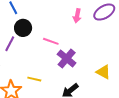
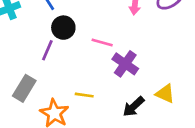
yellow triangle: (103, 72) -> (165, 94), moved

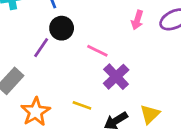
yellow triangle: (165, 94) -> (150, 114), turned 40
yellow line: (84, 95) -> (82, 105), moved

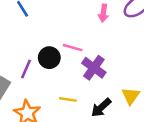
black circle: (62, 28) -> (49, 58), moved
purple line: (41, 48) -> (26, 69), moved

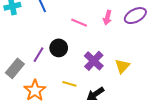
pink line: (73, 48) -> (79, 23), moved
yellow triangle: (131, 96) -> (122, 66), moved

